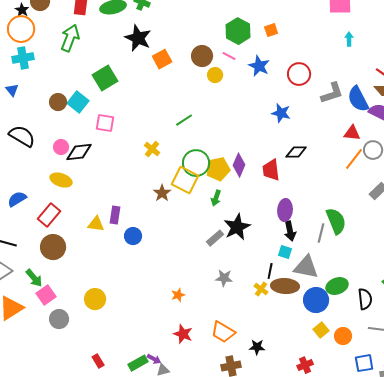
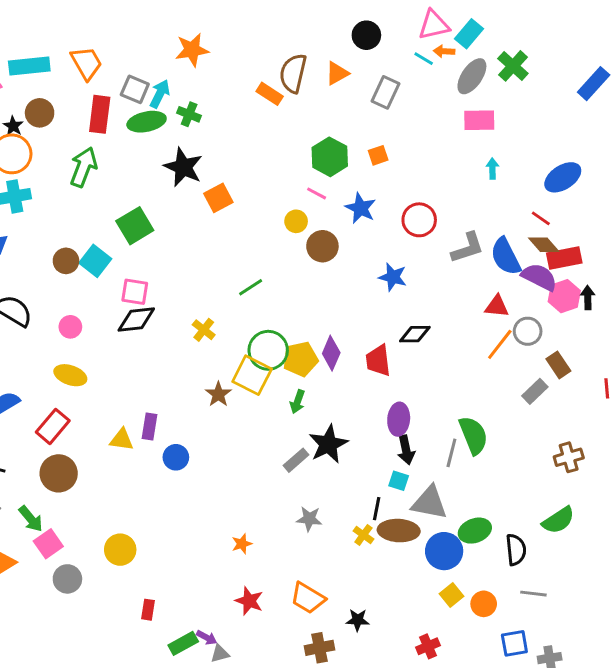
brown circle: (202, 56) -> (322, 246), moved
black diamond: (79, 152) -> (136, 320), moved
red rectangle: (98, 361) -> (148, 610), moved, turned 40

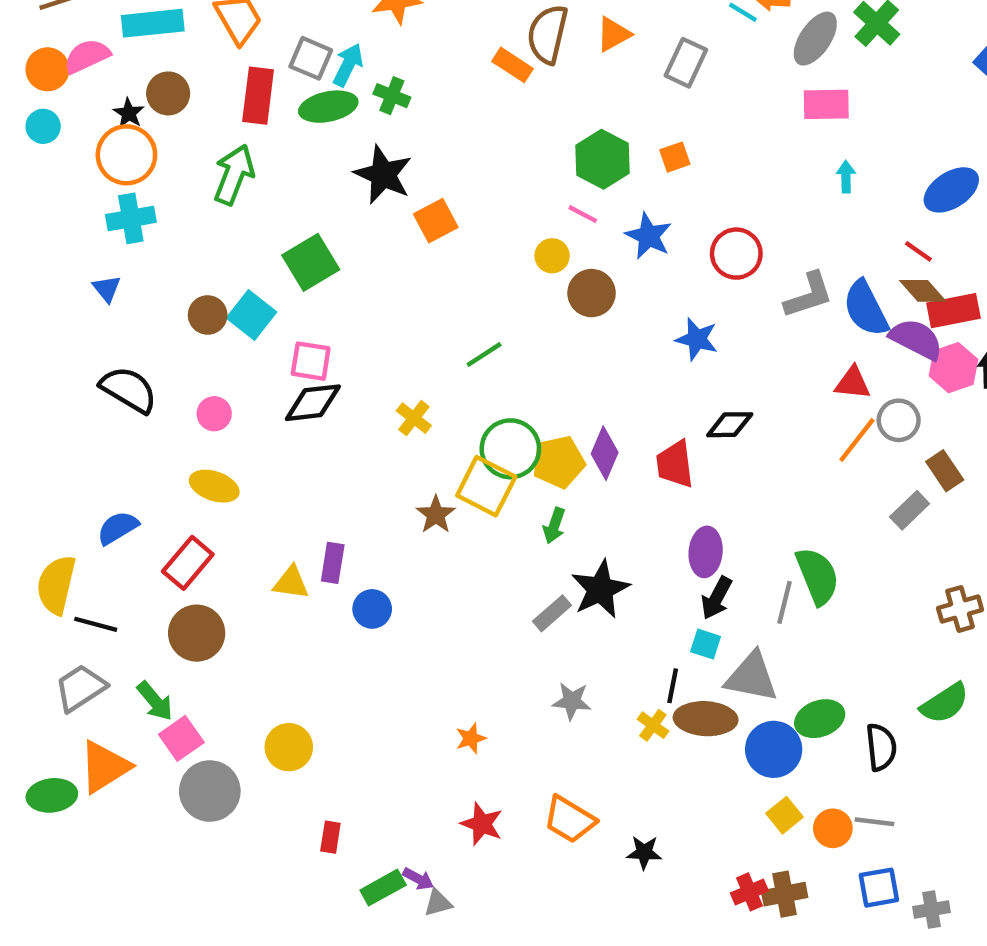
black arrow: (406, 450) -> (717, 598), turned 40
gray circle: (67, 579) -> (210, 791), size x1.4
gray line: (533, 594) -> (875, 822), moved
brown cross: (320, 648) -> (785, 894), moved

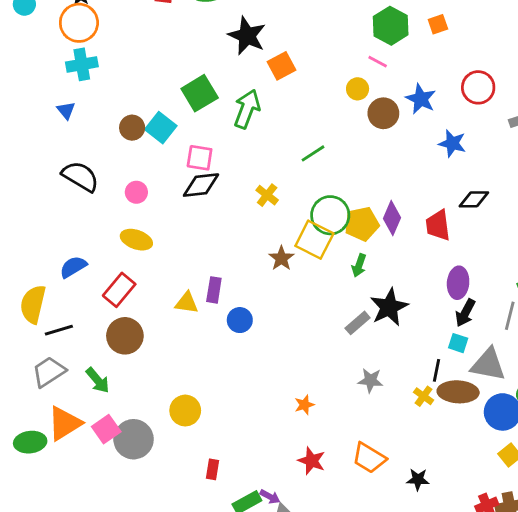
green arrow: (234, 175) -> (247, 109), moved
blue star: (649, 236) -> (421, 99), moved
black line: (96, 624) -> (59, 330), turned -32
pink square: (181, 738) -> (106, 429), moved

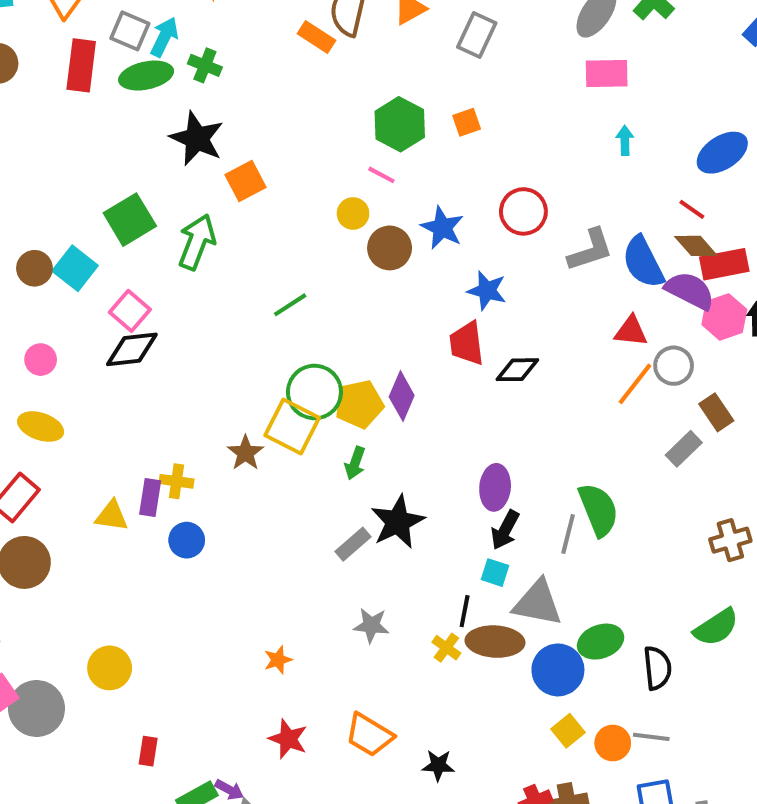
pink square: (200, 158) -> (130, 311), turned 32
yellow cross: (267, 195) -> (177, 481), moved, turned -30
red trapezoid: (438, 225) -> (467, 343), moved

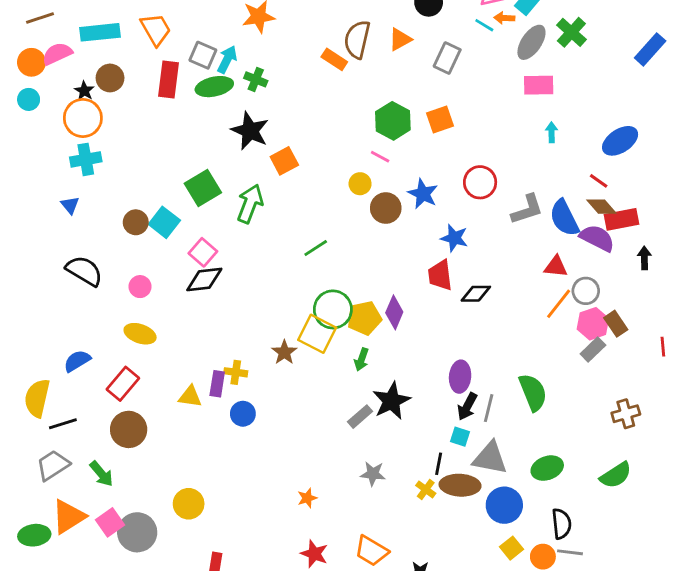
orange square: (467, 122) -> (440, 119), size x1.4
pink hexagon: (724, 317) -> (593, 324), moved
gray line: (568, 534) -> (489, 408), moved
green ellipse: (601, 642) -> (547, 468), moved
black semicircle: (657, 668) -> (561, 524), moved

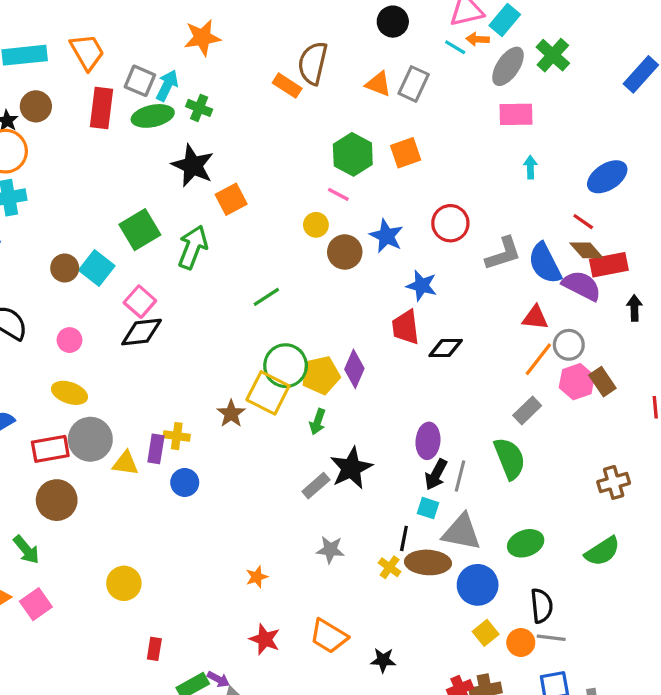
orange triangle: (400, 39) -> (378, 84), moved, turned 50
gray rectangle: (593, 349) -> (527, 410), moved
red rectangle: (123, 384) -> (50, 449), turned 40
gray circle: (137, 532) -> (90, 439), moved

